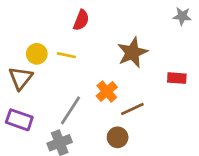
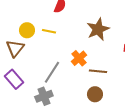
brown line: (132, 109) -> (98, 71), turned 30
purple rectangle: (19, 120) -> (14, 79), turned 30
brown circle: (118, 137) -> (95, 94), moved

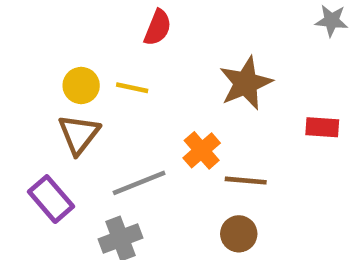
brown triangle: (15, 48) -> (79, 134), moved
gray line: (52, 72) -> (139, 183), turned 35

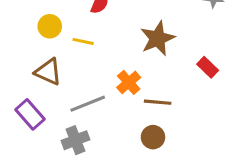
yellow circle: (81, 85) -> (50, 26), moved
red rectangle: (322, 127) -> (208, 67), turned 40
brown triangle: (79, 134) -> (48, 72), turned -44

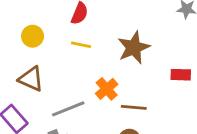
yellow line: (83, 41) -> (81, 45), moved
red rectangle: (208, 67) -> (181, 75), turned -42

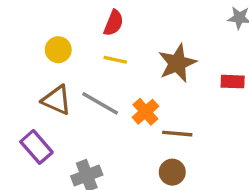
red rectangle: (181, 75) -> (233, 82), moved
gray line: (68, 109) -> (100, 103), moved, turned 52

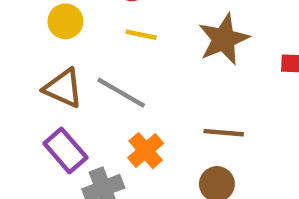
orange cross: (145, 112) -> (146, 151), moved
purple rectangle: (36, 147) -> (65, 151), moved

